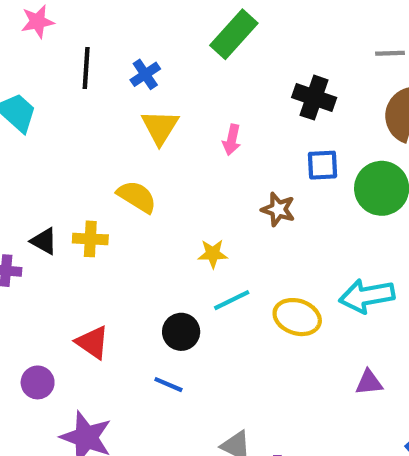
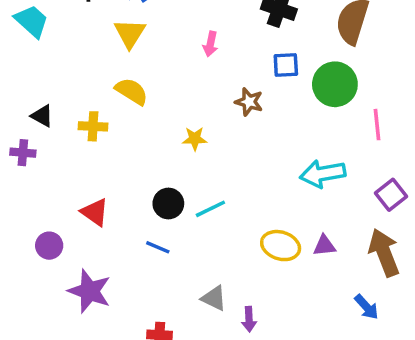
yellow triangle: (160, 127) -> (130, 33), moved
black triangle: (44, 241) -> (42, 116), moved
cyan line: (232, 300) -> (210, 209), moved
yellow ellipse: (297, 317) -> (281, 246), moved

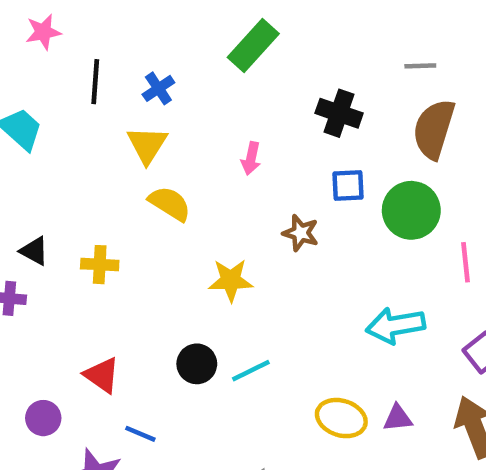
yellow semicircle: (132, 91) -> (170, 204), moved
yellow star: (195, 139) -> (231, 280), size x1.4
blue line: (158, 247) -> (140, 434), moved

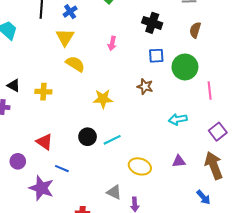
brown semicircle: (434, 129) -> (195, 30), size x0.6
brown star: (301, 233) -> (145, 86), moved
cyan arrow: (395, 325) -> (178, 119), size x0.7
yellow ellipse: (341, 418) -> (140, 166), moved

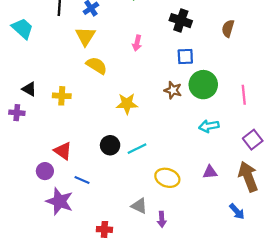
green circle: (185, 67) -> (203, 85), moved
purple circle: (18, 161) -> (45, 171), moved

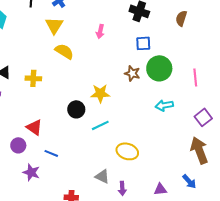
yellow star: (127, 104) -> (100, 93), moved
black circle: (110, 145) -> (76, 109), moved
purple triangle: (210, 172) -> (160, 189), moved
purple star: (60, 201) -> (31, 172), size x0.7

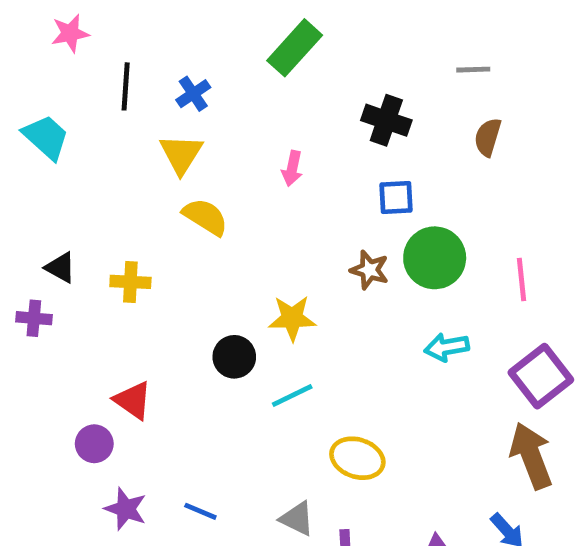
purple square: (203, 117) -> (541, 376), size x1.4
blue line: (51, 153) -> (200, 511), moved

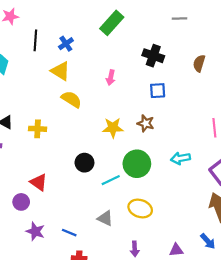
gray line: (473, 70) -> (179, 19), moved
yellow triangle: (181, 154) -> (60, 71), turned -30
green circle: (435, 258) -> (137, 164), moved
yellow star: (292, 318) -> (113, 128), moved
gray triangle: (297, 519) -> (105, 218), moved

